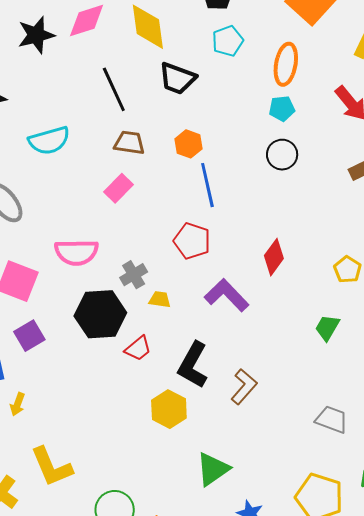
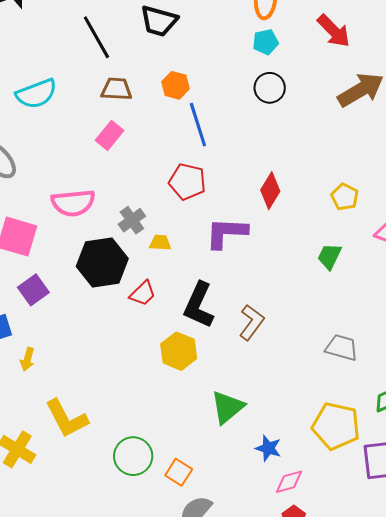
purple L-shape: (227, 295) -> (226, 233), turned -39

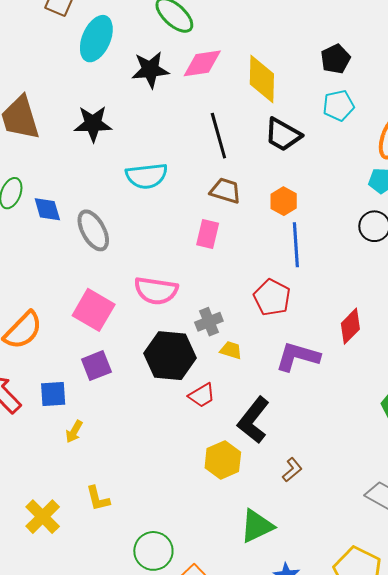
pink rectangle: (110, 135) -> (208, 234), turned -40
brown L-shape: (251, 322) -> (292, 470), moved, size x0.7
yellow L-shape: (67, 419) -> (98, 499), size x0.6

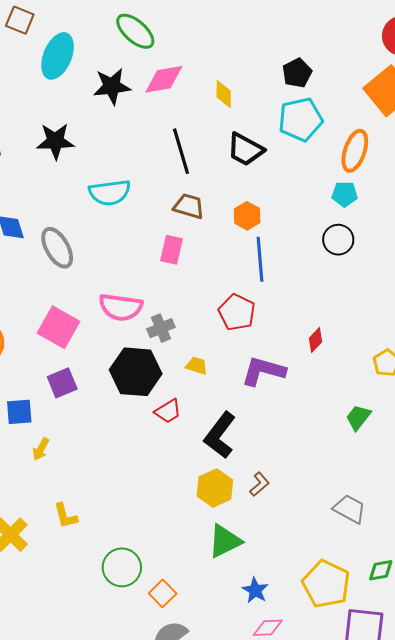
yellow diamond: (262, 79) -> (224, 94), size x0.6
cyan pentagon: (338, 106) -> (301, 119), size x1.4
gray cross: (209, 322) -> (161, 328), moved
red diamond: (350, 326) -> (316, 340), size x0.7
yellow hexagon: (223, 460) -> (215, 488), moved

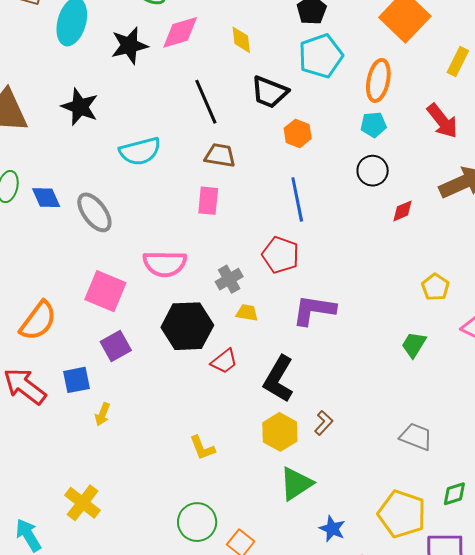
black star: (55, 141) -> (80, 107), turned 30
orange hexagon: (247, 216) -> (298, 133), moved
gray cross: (161, 328) -> (229, 279), moved
red diamond: (316, 340) -> (403, 211), moved, turned 30
yellow L-shape: (66, 516) -> (202, 448), moved

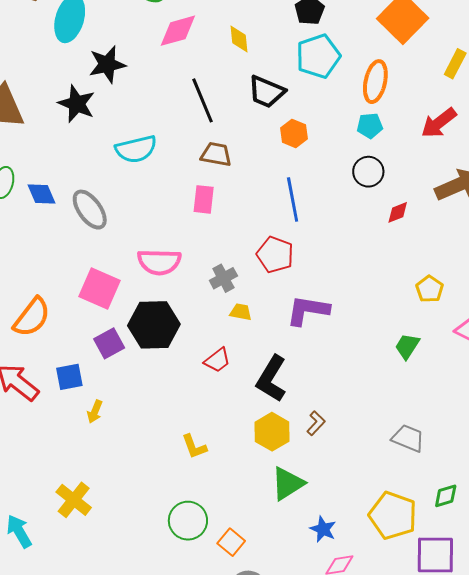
black star: (129, 46) -> (107, 64), moved
red arrow: (442, 121) -> (439, 123), turned 90
black hexagon: (187, 326) -> (154, 325), moved

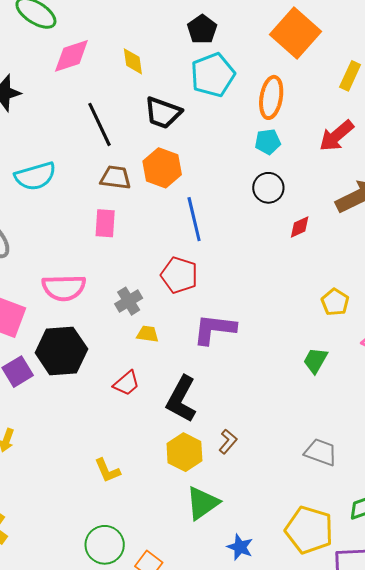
orange hexagon: (294, 133) -> (162, 168), moved, size x1.4

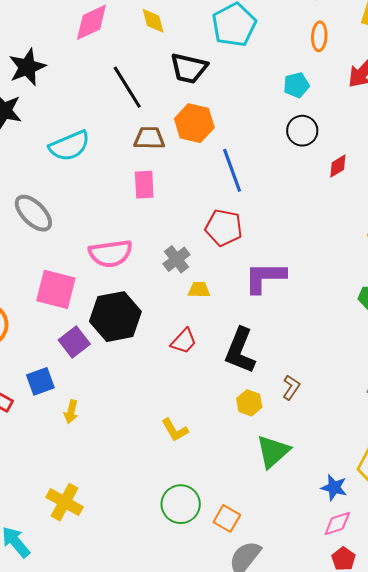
orange ellipse: (271, 97) -> (319, 36), moved, size x0.7
yellow hexagon: (184, 452) -> (249, 403), size x0.7
blue star: (240, 547) -> (334, 488), moved

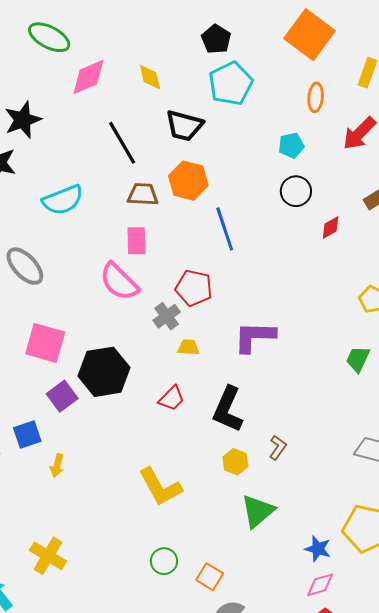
red pentagon: (224, 228) -> (194, 288), moved
pink semicircle: (111, 253) -> (119, 282), moved, turned 51
yellow L-shape: (175, 430) -> (160, 487), size x1.6
green circle: (181, 504) -> (164, 561), size x0.7

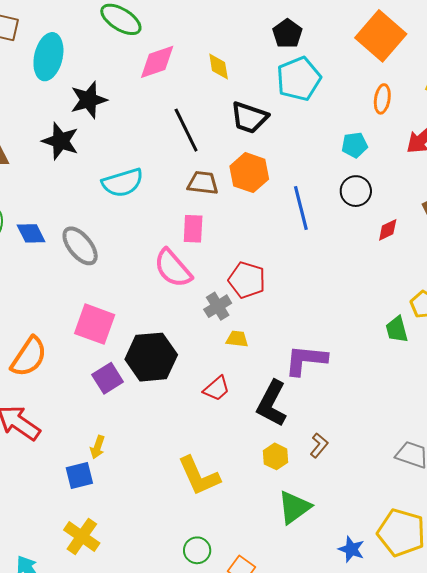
blue line: (225, 229) -> (301, 208), moved
purple L-shape: (255, 337) -> (306, 360), moved
green trapezoid: (358, 359) -> (397, 329), moved, turned -44
blue square: (27, 435) -> (79, 476), moved

